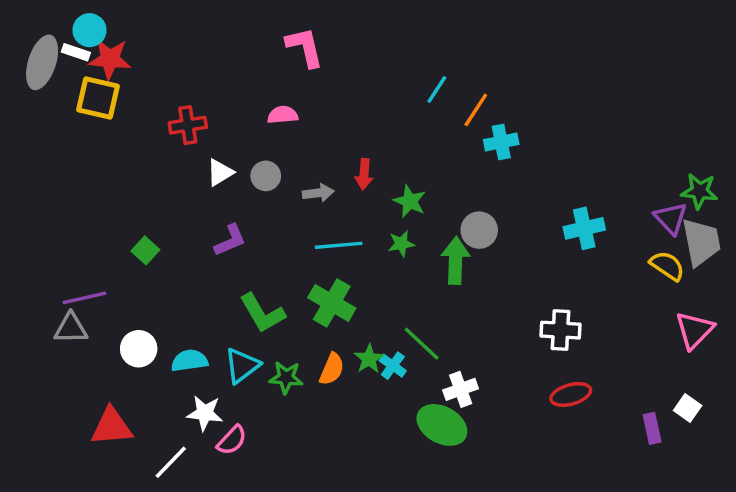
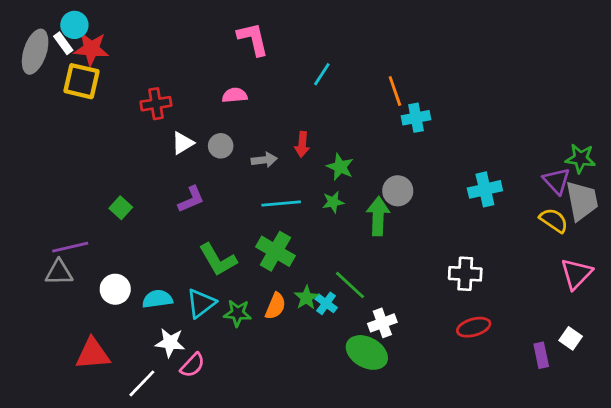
white rectangle: (76, 52) -> (63, 43), turned 35
cyan line: (437, 89) -> (322, 74), moved
orange line: (476, 110) -> (395, 91), turned -52

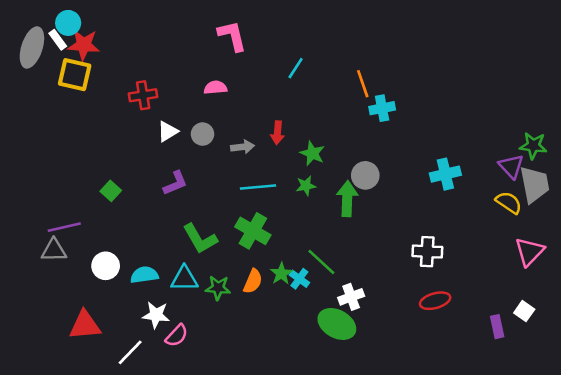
cyan triangle: (201, 303) -> (184, 279), turned 36

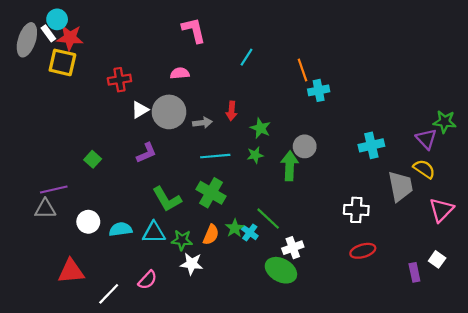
gray circle: (203, 134) -> (169, 112), size x1.8
gray trapezoid: (535, 184) -> (400, 186), moved
white star: (156, 315) -> (192, 264), moved

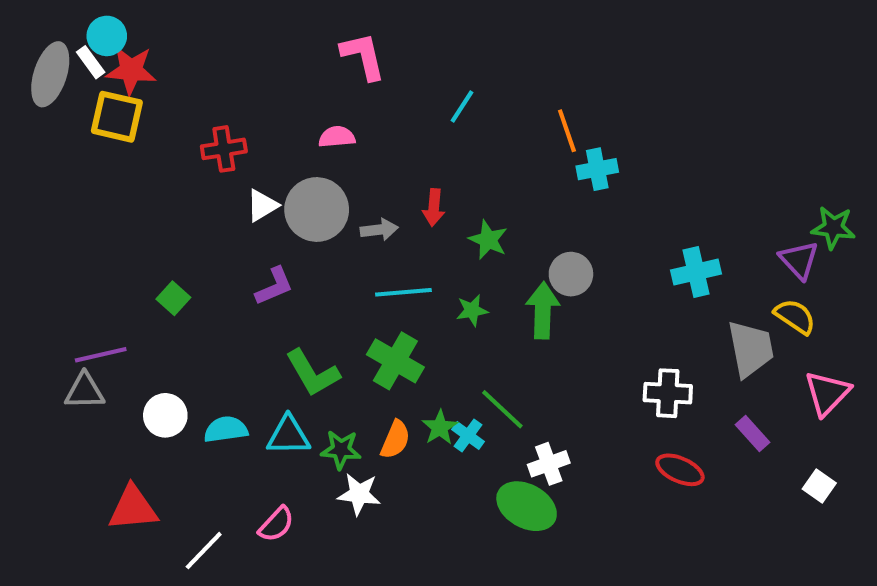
green star: (255, 155) -> (472, 310), moved
red ellipse: (363, 251) -> (680, 470), turned 40
purple rectangle: (414, 272) -> (753, 434), moved, turned -30

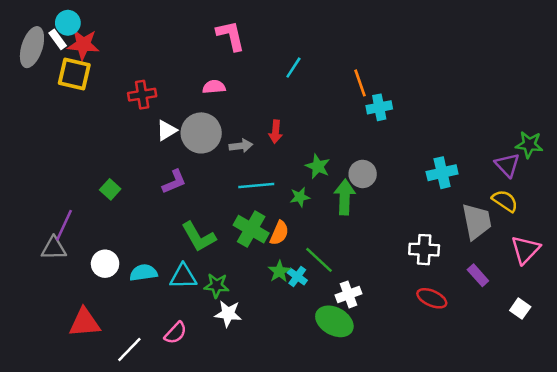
green star: (488, 240) -> (318, 166), moved
purple line: (101, 355) -> (64, 225), turned -52
orange semicircle: (395, 440) -> (279, 233), moved

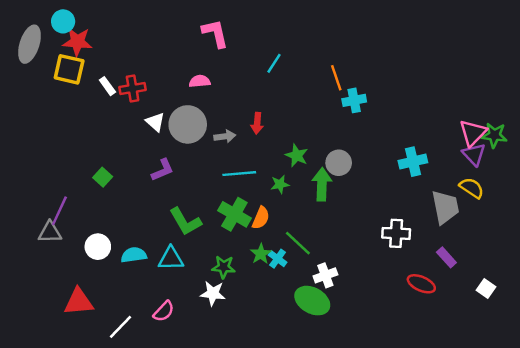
white rectangle: (58, 39) -> (107, 86), moved
white triangle: (167, 130) -> (155, 122), turned -48
pink triangle: (525, 250) -> (473, 133), moved
green star: (217, 285) -> (224, 267), moved
red ellipse: (432, 298) -> (421, 284), moved

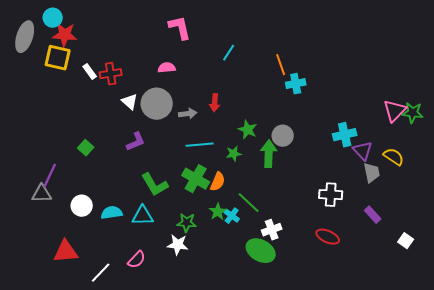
purple triangle: (474, 154) -> (363, 151), moved
gray trapezoid: (445, 207) -> (372, 173), size x0.7
red ellipse: (421, 284) -> (328, 237), moved

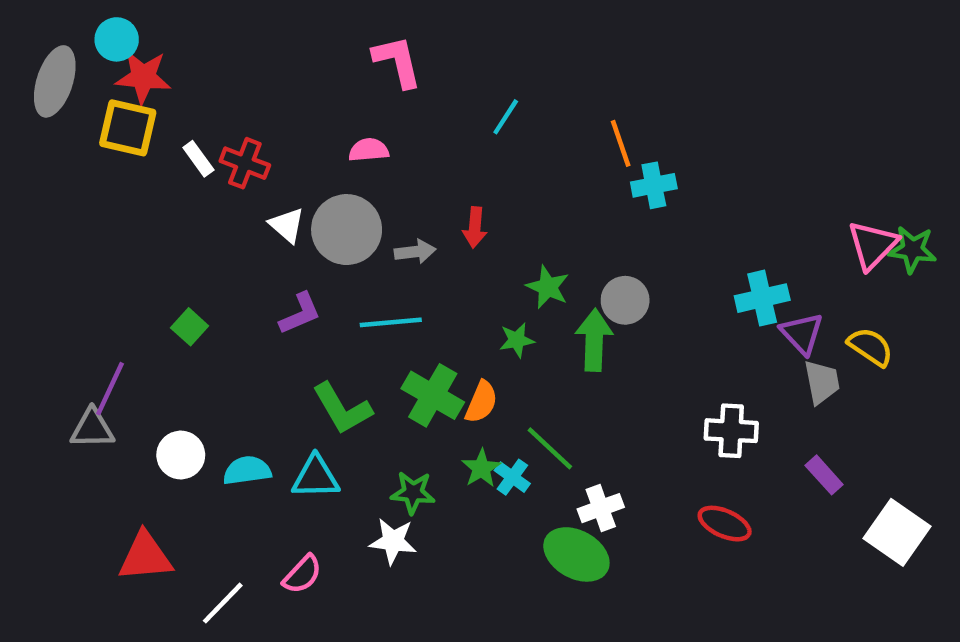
red cross: (111, 74) -> (245, 163), turned 30
cyan line: (200, 145) -> (391, 322), moved
white square: (406, 241) -> (897, 532), size x1.8

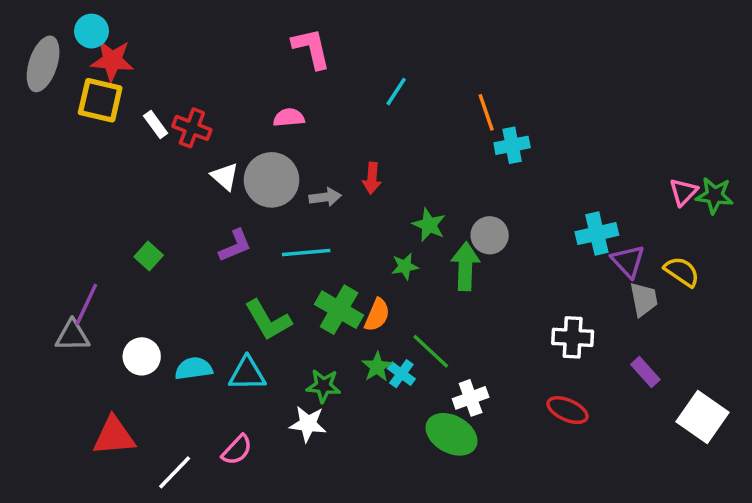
pink triangle: (873, 245) -> (683, 192), size x0.7

